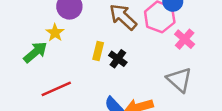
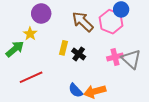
pink cross: (185, 39) -> (115, 57), moved, turned 35
gray triangle: (179, 80) -> (131, 59), moved

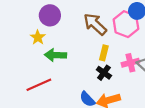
yellow rectangle: (63, 48) -> (104, 53), moved
green arrow: (15, 49) -> (55, 55), moved, turned -138
black cross: (79, 54) -> (104, 73), moved

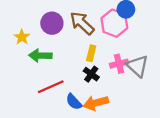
purple circle: (50, 15) -> (52, 23), moved
red line: (39, 85) -> (51, 87), moved

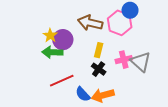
purple circle: (52, 23) -> (63, 40), moved
brown arrow: (82, 23) -> (90, 23), turned -30
yellow star: (22, 37) -> (50, 35), moved

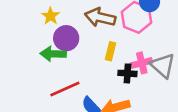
yellow star: (50, 35) -> (51, 16), moved
black cross: (99, 69) -> (127, 73), moved, turned -32

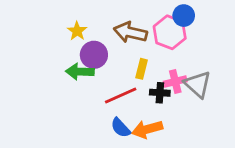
red line: (65, 89) -> (121, 95), moved

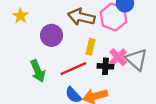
yellow star: (77, 31) -> (21, 16), moved
green arrow: (80, 72) -> (38, 71), moved, turned -115
pink cross: (175, 81) -> (118, 57), turned -30

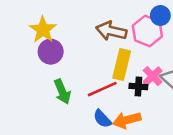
yellow star: (21, 16) -> (43, 30), size x1.5
purple circle: (51, 35) -> (51, 52), moved
yellow rectangle: (91, 47) -> (122, 65), size x1.6

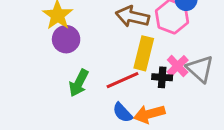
green arrow: (62, 92) -> (79, 83), turned 50

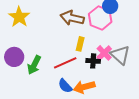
purple circle: (66, 39) -> (14, 57), moved
yellow rectangle: (144, 53) -> (80, 44), size x0.6

